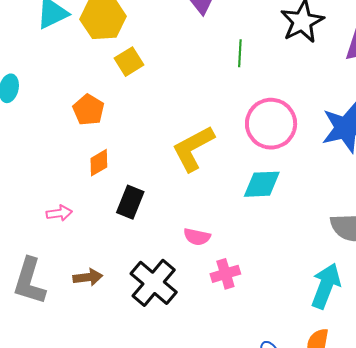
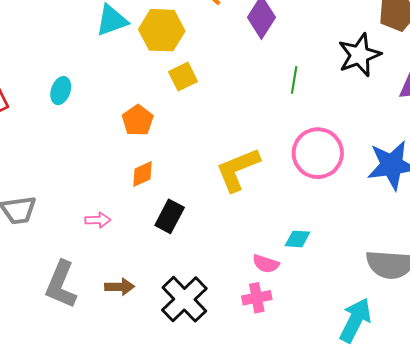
cyan diamond: (262, 184) -> (298, 239), moved, size x0.7
pink semicircle: (197, 237) -> (266, 264), moved

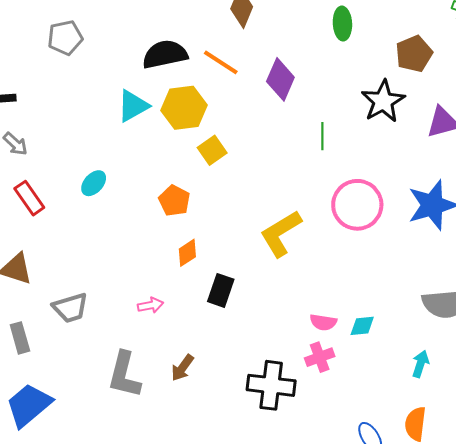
cyan ellipse: (61, 91) -> (94, 183), turned 32
cyan diamond: (298, 239) -> (362, 326), moved
brown arrow: (120, 287) -> (182, 368), turned 136
black cross: (184, 299) -> (271, 385), moved, turned -30
cyan arrow: (355, 320) -> (421, 364), size x0.6

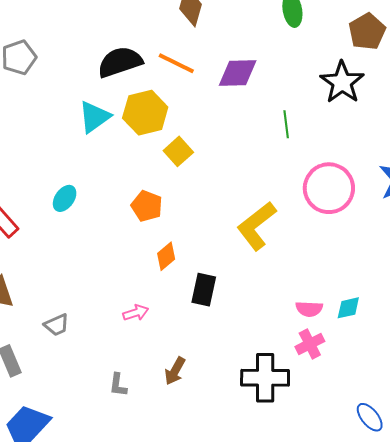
purple diamond: (280, 79) -> (238, 73), turned 72
gray trapezoid: (70, 308) -> (57, 325), size x0.7
gray L-shape: (124, 375) -> (118, 385), size x0.5

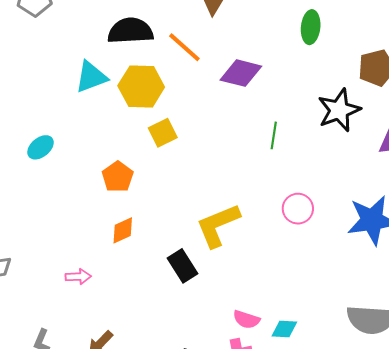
pink circle: (329, 188) -> (298, 209), size x0.6
black rectangle: (204, 290) -> (183, 266), moved, turned -60

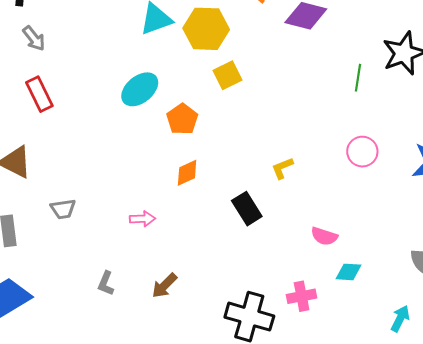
green line: (274, 135) -> (358, 78), moved
cyan ellipse: (41, 147) -> (140, 89), moved, size x1.4
yellow L-shape: (218, 225) -> (282, 168), size x0.5
pink semicircle: (246, 320) -> (324, 236), moved

